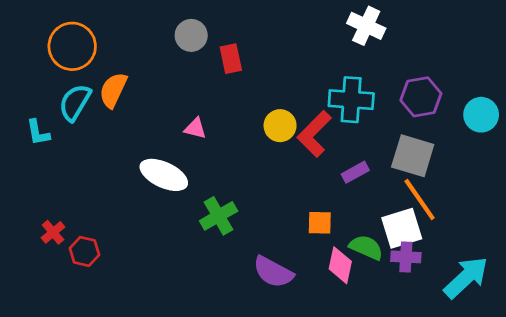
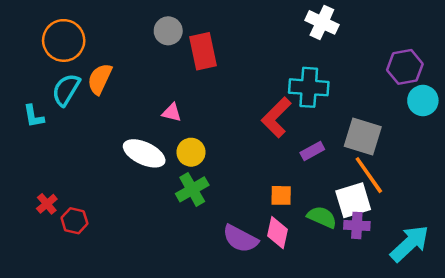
red rectangle: (231, 59) -> (203, 51), size x1.4
purple hexagon: (421, 97) -> (405, 67), moved
yellow circle: (280, 126) -> (191, 152), moved
pink diamond: (340, 265) -> (278, 233), moved

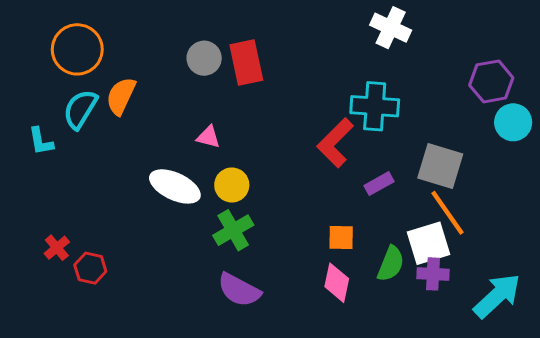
gray circle: (168, 31) -> (204, 58), moved
green semicircle: (322, 217) -> (391, 264), turned 88
purple semicircle: (240, 239) -> (239, 290), moved

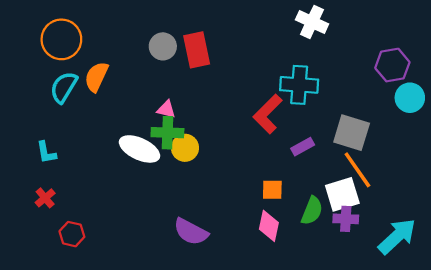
cyan L-shape: (41, 141) -> (46, 152), moved
green cross: (233, 230) -> (167, 133), moved, turned 32
red hexagon: (90, 268) -> (72, 234), moved

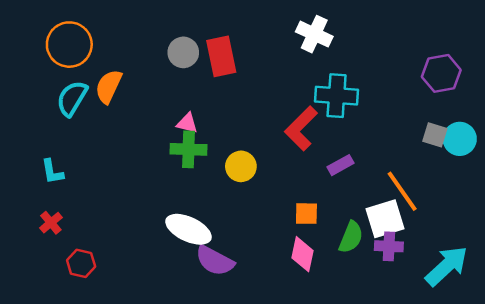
white cross: (312, 22) -> (314, 34), moved
cyan circle: (410, 98) -> (460, 139), moved
gray square: (352, 133) -> (435, 135), moved, size x0.6
yellow circle: (185, 148) -> (241, 166), moved
white ellipse: (139, 149) -> (188, 229), moved

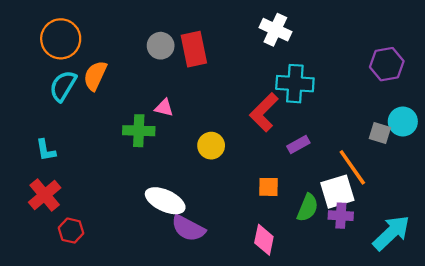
gray square: (435, 135) -> (380, 133), moved
green cross: (188, 149) -> (139, 131), moved
red cross: (51, 223) -> (45, 195), size x1.6
pink diamond: (302, 254) -> (264, 240), moved

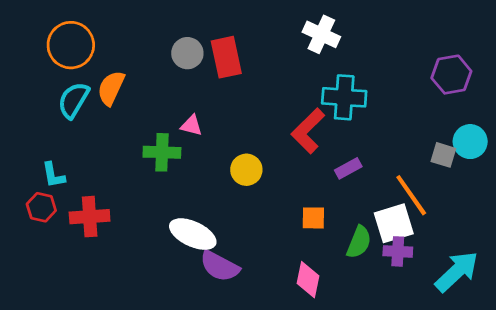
red cross: (45, 195) -> (90, 217), moved, turned 36
red hexagon: (71, 231) -> (41, 207), moved

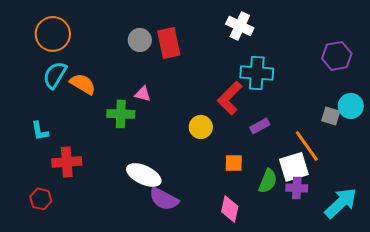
orange semicircle: (111, 88) -> (83, 84), moved, turned 96
yellow circle: (246, 170) -> (201, 127), moved
red hexagon: (41, 207) -> (41, 199), moved

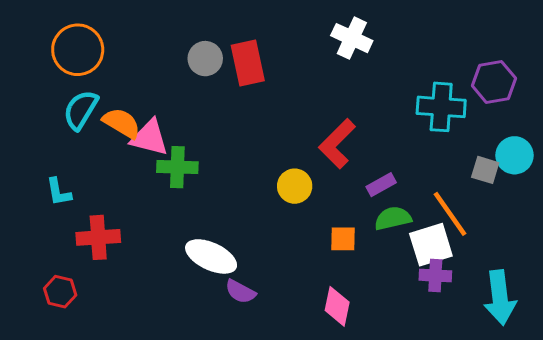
cyan cross: (257, 73) -> (441, 107), moved
pink triangle: (143, 94) -> (150, 138), moved, size x1.6
green semicircle: (268, 181) -> (393, 218), moved, turned -125
purple semicircle: (164, 199) -> (240, 292), size x0.7
cyan arrow: (341, 203) -> (500, 297), turned 126

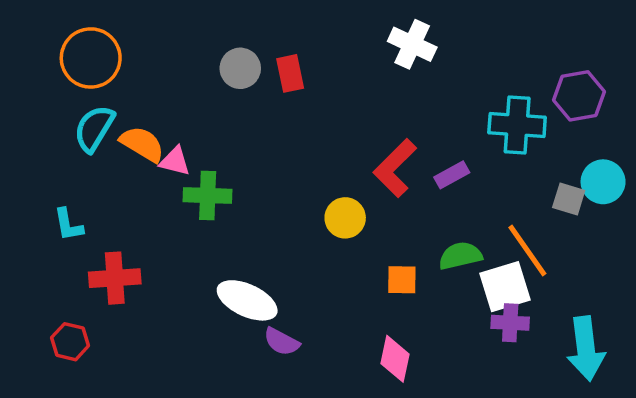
red rectangle: (248, 63) -> (290, 73), size x0.7
pink triangle: (150, 138) -> (175, 161), size x0.7
purple rectangle: (381, 185) -> (452, 175), moved

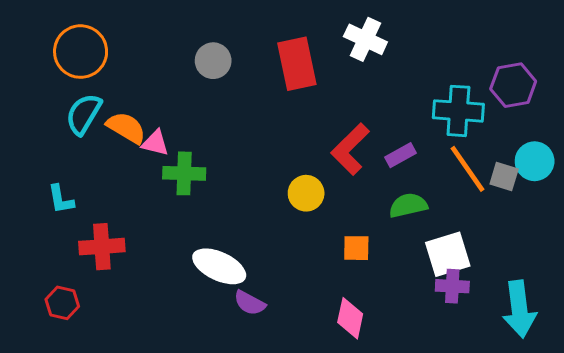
red rectangle: (290, 73) -> (297, 64), moved, size x1.6
orange line: (527, 251) -> (468, 169), moved
green semicircle: (460, 256) -> (408, 205), moved

